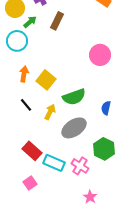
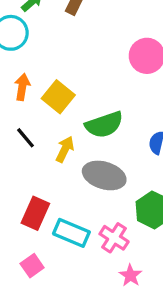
gray ellipse: (74, 128) -> (104, 175), turned 50
red rectangle: (32, 151) -> (35, 213), turned 72
pink star: (90, 197) -> (130, 275), moved

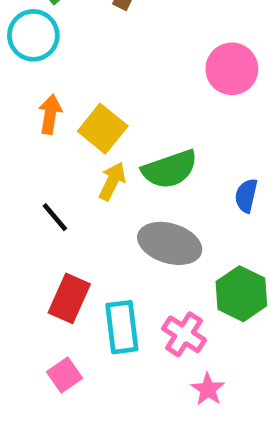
black line: (25, 138) -> (55, 217), moved
yellow arrow: (65, 149) -> (112, 181), moved
cyan rectangle: (71, 233) -> (122, 327), turned 60

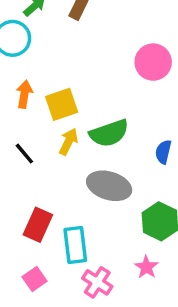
yellow square: (103, 129) -> (62, 104), turned 32
black line: (55, 217) -> (24, 154), moved
pink cross: (184, 334) -> (97, 282), moved
pink star: (208, 389) -> (146, 267), moved

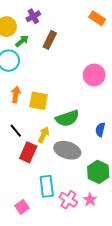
yellow square: (62, 104) -> (38, 101), turned 30
yellow arrow: (68, 142) -> (44, 135), moved
red rectangle: (38, 225) -> (28, 152), moved
pink cross: (97, 282) -> (68, 200), moved

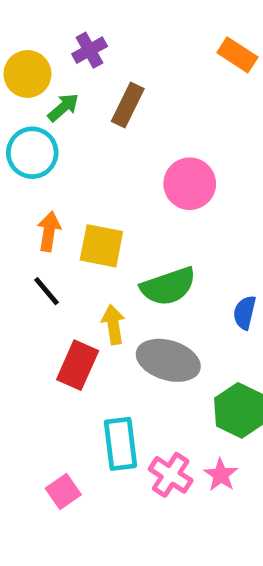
pink circle: (94, 75) -> (190, 184), moved
black line: (16, 131) -> (47, 291), moved
yellow arrow: (44, 135) -> (113, 325), turned -35

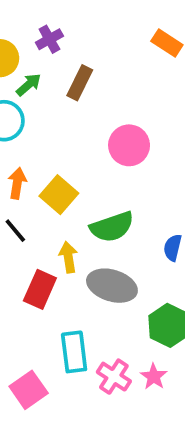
yellow square: (101, 246) -> (59, 195), turned 30
pink square: (63, 492) -> (29, 390), size x1.4

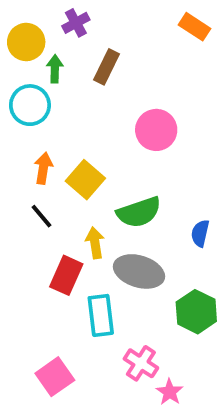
green arrow: (29, 85) -> (55, 69), turned -48
cyan rectangle: (74, 352) -> (101, 315), moved
pink star: (154, 377) -> (170, 392), moved

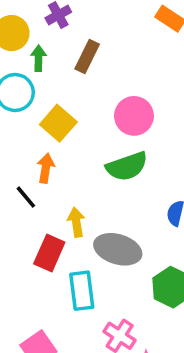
orange arrow: (43, 168) -> (46, 168), moved
yellow square: (85, 180) -> (58, 123), moved
green semicircle: (139, 212) -> (127, 166), moved

